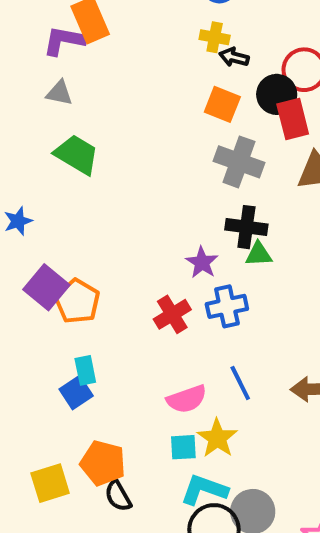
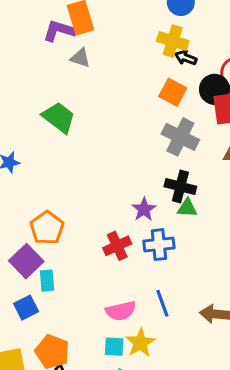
yellow cross: (215, 37) -> (173, 41), size x1.4
gray triangle: (59, 93) -> (80, 58), moved
purple square: (46, 287) -> (26, 261), moved
blue square: (76, 392) -> (26, 308), moved

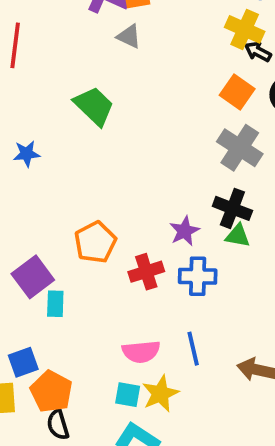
orange pentagon: (47, 228) -> (95, 242), moved
blue square: (26, 308) -> (23, 362), moved

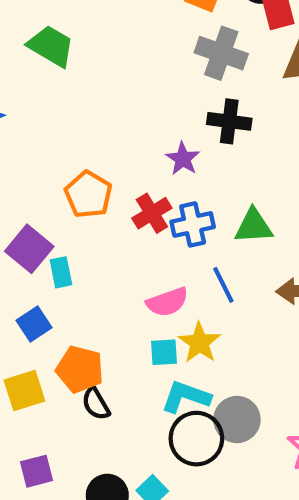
green triangle: (238, 236) -> (254, 226), moved, size x1.4
blue cross: (198, 276) -> (193, 224), moved
blue square: (23, 362) -> (34, 324), moved

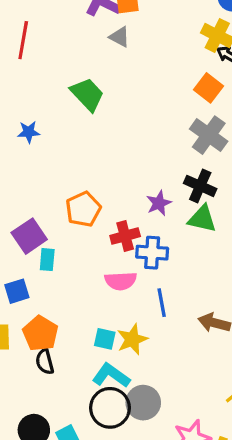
green triangle: (254, 226) -> (202, 219), moved
pink semicircle: (167, 302) -> (121, 281), moved

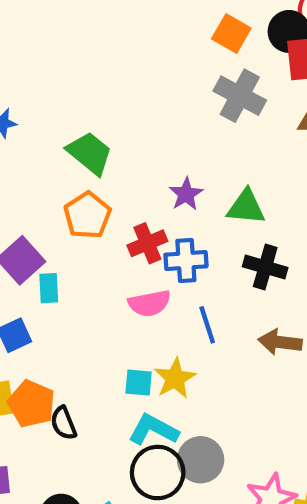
green trapezoid: (87, 94) -> (90, 153), moved
black cross: (200, 186) -> (265, 267), moved
orange pentagon: (40, 333) -> (31, 404), moved

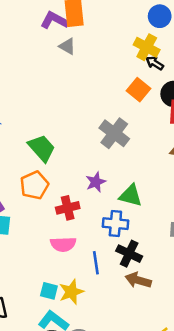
gray cross: (240, 96) -> (114, 133), moved
blue cross: (186, 260) -> (115, 224), moved
black cross: (265, 267) -> (129, 254), moved

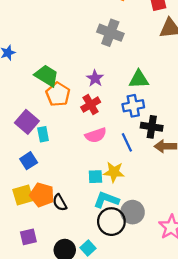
green trapezoid: (42, 148) -> (47, 76), moved
purple star: (96, 182) -> (95, 78), moved
yellow star: (71, 292) -> (114, 172), turned -30

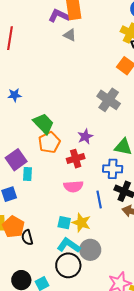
gray circle: (133, 212) -> (90, 250), moved

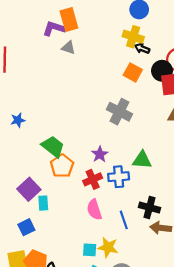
blue cross: (113, 169) -> (119, 177), moved
pink semicircle: (73, 186) -> (94, 210), turned 84

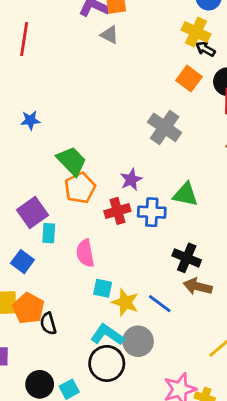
pink semicircle: (94, 210) -> (85, 253), moved
blue line: (124, 220) -> (160, 304), moved, turned -42
blue square: (26, 227) -> (22, 262), turned -35
cyan square: (90, 250) -> (103, 288), moved

